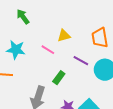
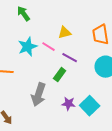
cyan star: (16, 50) -> (28, 47), moved, turned -30
purple line: (81, 61) -> (70, 58), moved

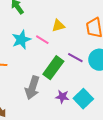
purple line: (70, 58) -> (75, 58), moved
green rectangle: (60, 75) -> (53, 68), size x1.6

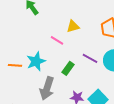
cyan star: (21, 40) -> (36, 61), moved
green rectangle: (53, 68) -> (68, 68), size x0.6

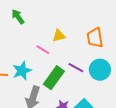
green rectangle: (68, 68) -> (54, 78), size x1.6

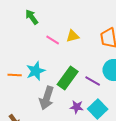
pink line: (43, 50) -> (53, 40), moved
purple line: (76, 68) -> (93, 81), moved

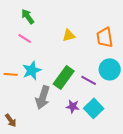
pink line: (53, 40) -> (25, 38), moved

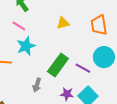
cyan star: (32, 70) -> (26, 46), moved
gray arrow: (43, 97) -> (37, 85), size x0.6

